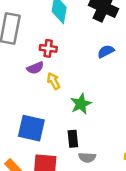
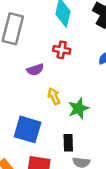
red cross: (48, 48) -> (62, 50), moved
yellow arrow: (54, 81) -> (54, 96), moved

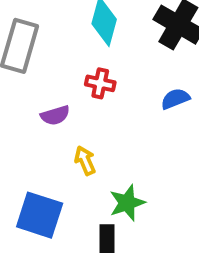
green star: (78, 108) -> (127, 203), moved

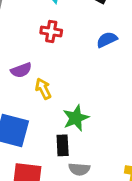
purple semicircle: (55, 115) -> (21, 70), moved

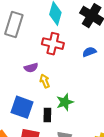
red cross: (51, 32) -> (53, 44), size x1.5
black rectangle: (63, 145) -> (47, 115), moved

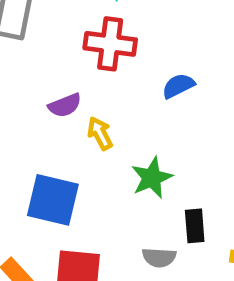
blue semicircle: (89, 52) -> (178, 86), moved
black rectangle: (47, 115) -> (195, 226), moved

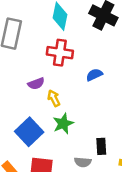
green star: (152, 178) -> (63, 124), moved
blue square: (53, 200) -> (29, 132), turned 32

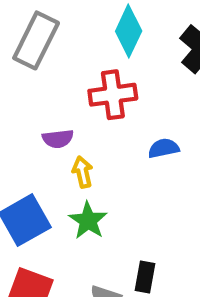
red cross: (60, 53) -> (113, 95), turned -30
green star: (63, 124) -> (88, 221), turned -30

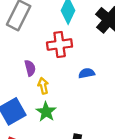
purple semicircle: (58, 139) -> (30, 68), turned -98

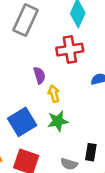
green star: (46, 112) -> (58, 121), turned 30

